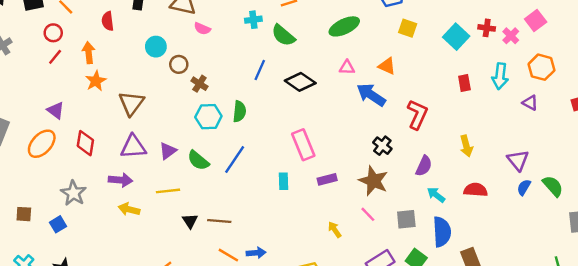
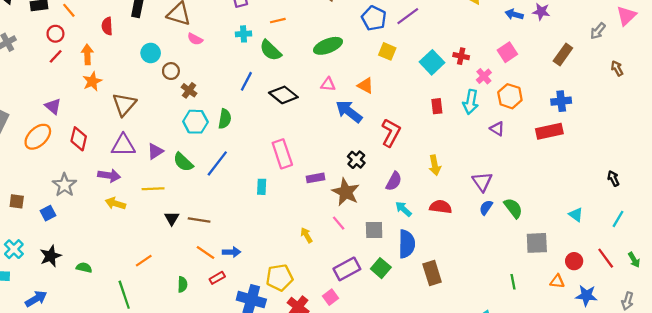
pink cross: (511, 36) -> (484, 76), moved
purple rectangle: (327, 179) -> (315, 178), moved

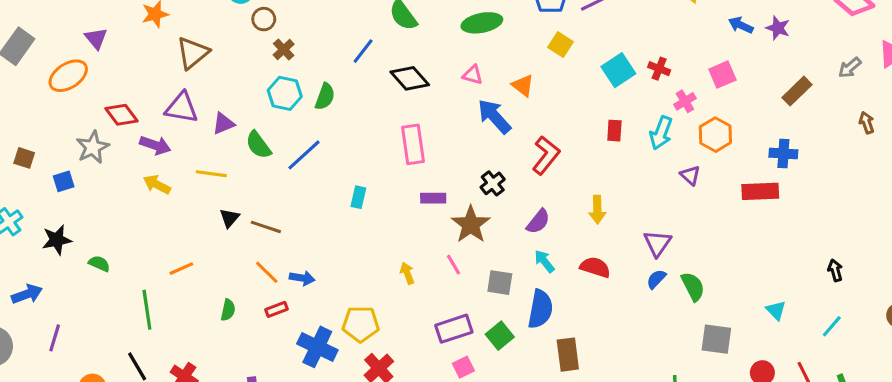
red diamond: (79, 139) -> (121, 115), moved, turned -60
pink rectangle: (282, 154) -> (413, 144), moved
pink square: (330, 297) -> (463, 367), moved

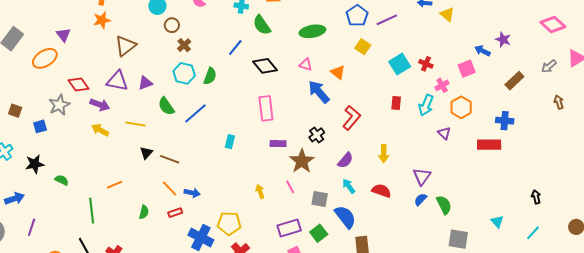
blue arrow: (741, 25) -> (482, 51), moved
purple triangle: (223, 124) -> (145, 83), moved
blue semicircle: (540, 309) -> (345, 217), turned -50

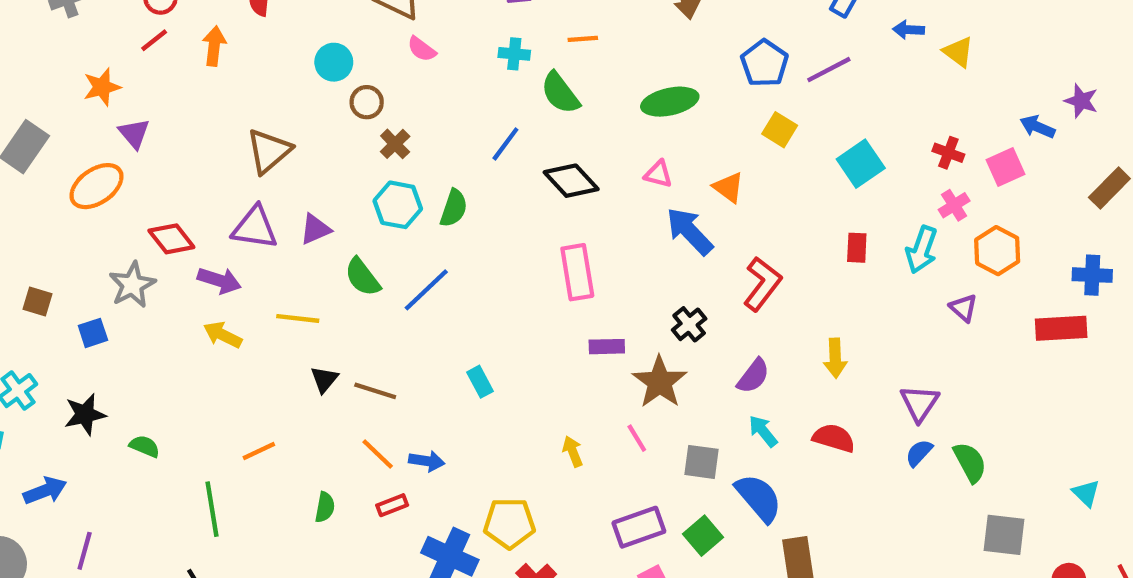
orange star: (102, 20) -> (102, 87), moved
red cross: (426, 64) -> (948, 153), moved
cyan rectangle: (230, 142) -> (480, 382), moved, turned -40

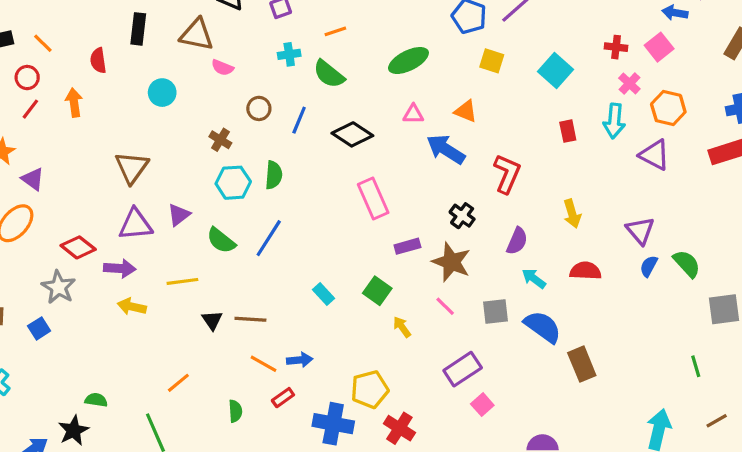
brown circle: (367, 102) -> (259, 108), moved
purple triangle: (963, 308) -> (655, 155), size x1.5
black star: (85, 414) -> (74, 430), moved
green square: (703, 536) -> (377, 291), moved

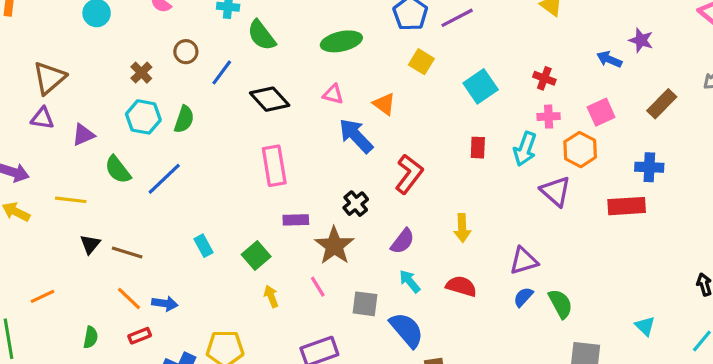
pink square: (659, 47) -> (601, 112), moved
pink cross: (629, 83) -> (549, 117), turned 30
purple triangle: (135, 224) -> (42, 118), moved, size x0.7
purple triangle: (640, 231) -> (524, 261), turned 40

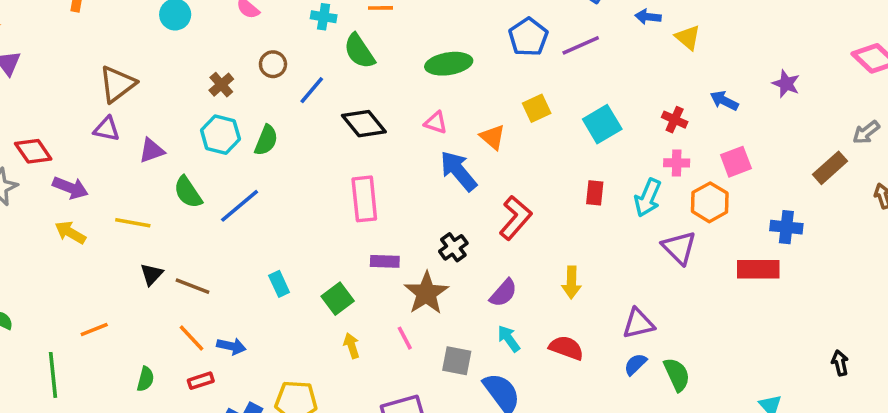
blue arrow: (609, 59) -> (724, 101), moved
yellow square: (421, 62) -> (537, 108), moved, turned 30
brown rectangle: (662, 104) -> (830, 168), moved

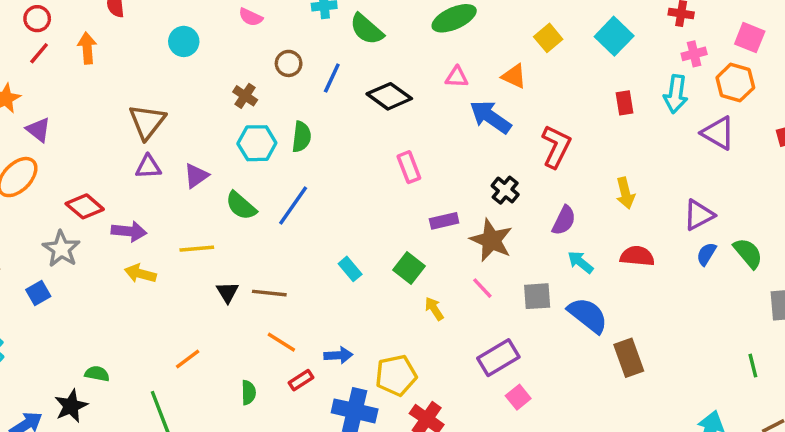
pink square: (736, 162) -> (750, 38), turned -32
pink rectangle: (364, 199) -> (409, 167), size x0.7
blue arrow: (231, 346) -> (338, 355), moved

